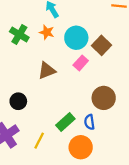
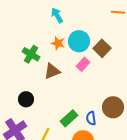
orange star: (47, 32) -> (58, 43), moved
green cross: (19, 34) -> (31, 54), moved
brown circle: (104, 98) -> (113, 107), moved

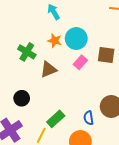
brown square: (102, 48) -> (106, 55), moved, turned -36
green rectangle: (69, 118) -> (56, 119), moved

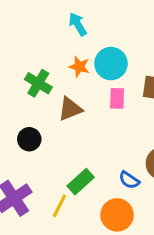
pink rectangle: (80, 62) -> (117, 98), turned -40
black circle: (22, 98) -> (29, 139), moved
blue semicircle: (89, 118) -> (129, 180), turned -48

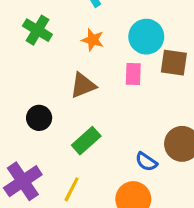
cyan circle: (111, 64) -> (146, 37), moved
green cross: (38, 83) -> (37, 30), moved
green rectangle: (81, 182) -> (86, 141), moved

